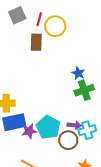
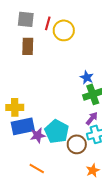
gray square: (17, 15) -> (26, 19), turned 30
brown rectangle: (36, 42) -> (28, 46), moved
purple arrow: (74, 125) -> (92, 118), moved, turned -56

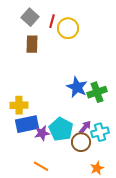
gray square: (26, 19) -> (30, 17), turned 36
blue star: (87, 77) -> (77, 87), moved, size x1.5
purple arrow: (92, 118) -> (85, 127), moved

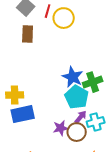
cyan pentagon: (61, 129) -> (77, 97), moved
purple star: (42, 133) -> (61, 128), moved

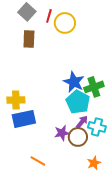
cyan cross: (96, 122) -> (97, 127), turned 30

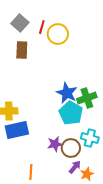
purple arrow: (82, 122) -> (75, 167), moved
orange line: (38, 161) -> (31, 172), turned 63

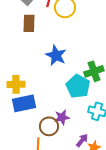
blue star: (67, 93) -> (56, 55), moved
brown circle: (71, 148) -> (49, 126), moved

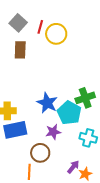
blue star: (56, 55) -> (47, 103), moved
purple star: (62, 117) -> (53, 132), moved

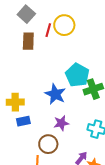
red line: (40, 27) -> (48, 30), moved
cyan pentagon: (69, 113) -> (77, 75), moved
blue rectangle: (15, 130) -> (23, 121), size x0.6

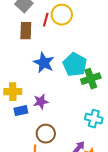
blue star: (55, 94) -> (44, 63), moved
purple star: (61, 123) -> (41, 102), moved

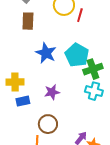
red line: (46, 20) -> (80, 15), moved
purple star: (41, 102) -> (52, 92), moved
cyan cross: (94, 119) -> (94, 91), moved

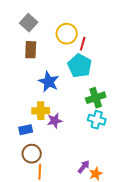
cyan pentagon: (77, 55) -> (80, 66), moved
yellow cross: (15, 82) -> (41, 111), moved
brown circle: (48, 124) -> (32, 154), moved

